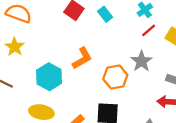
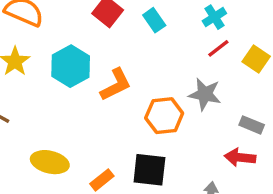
gray star: (141, 61) -> (205, 94), turned -30
cyan hexagon: (49, 77) -> (71, 66), moved

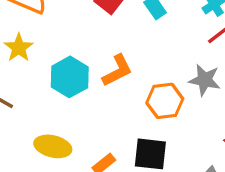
cyan hexagon: (71, 66) -> (70, 77), moved

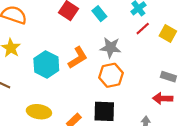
gray star: (205, 80) -> (111, 48), moved

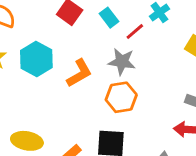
red line: (143, 29) -> (135, 32), moved
cyan hexagon: (46, 65) -> (36, 59), moved

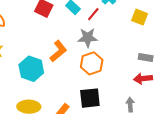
cyan hexagon: (36, 59) -> (31, 69), moved

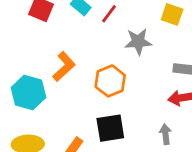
gray star: (88, 38) -> (138, 42), moved

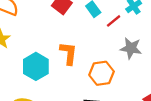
orange L-shape: (64, 67) -> (68, 53), turned -55

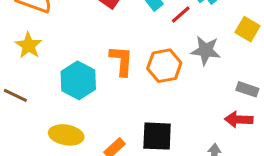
orange hexagon: (102, 73) -> (164, 66), moved

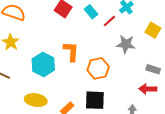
orange hexagon: (164, 66) -> (98, 68), moved

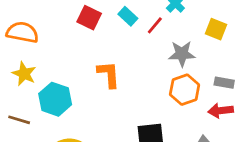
cyan hexagon: (43, 65) -> (55, 99), moved
orange hexagon: (98, 68) -> (185, 90), moved

